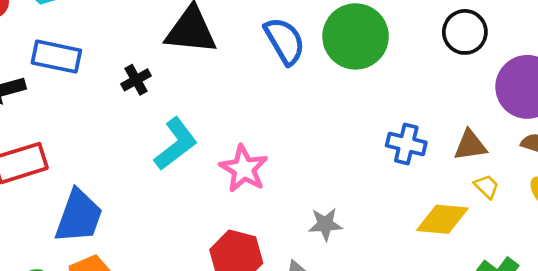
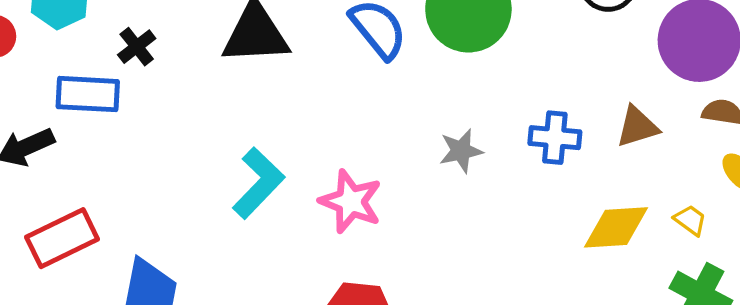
black cross: (136, 80) -> (137, 47), moved
yellow trapezoid: (487, 187) -> (690, 220), moved
gray star: (325, 224) -> (461, 151), moved

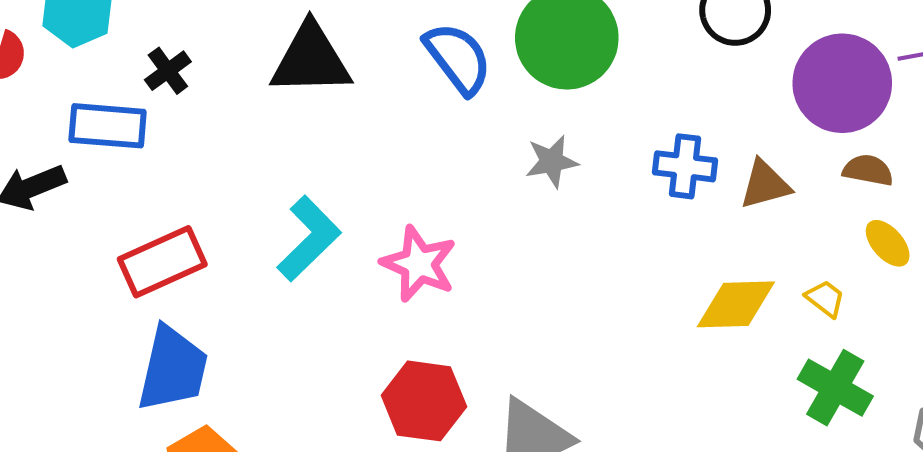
blue cross: (555, 138) -> (685, 166), moved
gray star: (461, 151) -> (552, 161), moved
red rectangle: (62, 238) -> (162, 262), moved

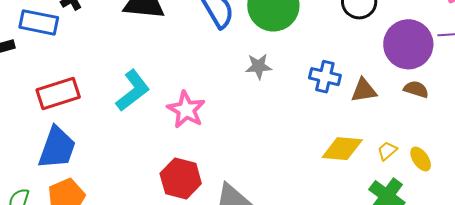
yellow ellipse: (888, 243) -> (421, 159), moved
yellow trapezoid: (825, 298) -> (387, 151), turned -85

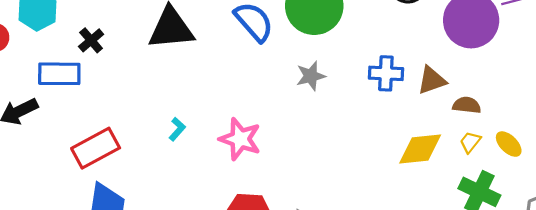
brown semicircle: (416, 89) -> (467, 105), moved
cyan L-shape: (133, 91) -> (177, 129), size x0.5

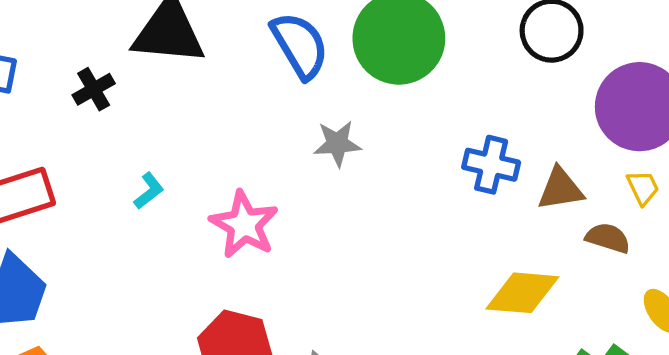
black cross: (91, 40) -> (94, 89), moved
gray star: (311, 76) -> (337, 144), moved
yellow trapezoid: (470, 142) -> (643, 187), moved, turned 105

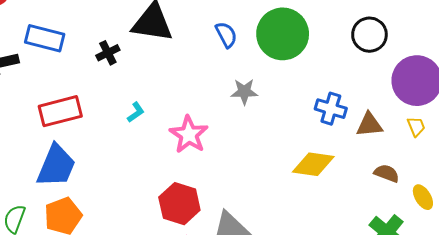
blue semicircle: (300, 45) -> (226, 35), size x0.7
brown semicircle: (608, 238) -> (387, 173), moved
yellow diamond: (522, 293) -> (313, 164), moved

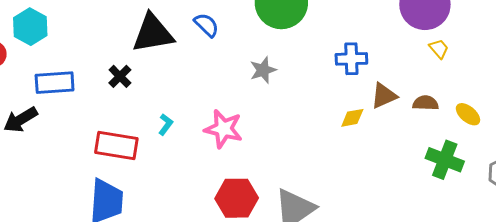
blue semicircle: (226, 35) -> (206, 25), moved
red rectangle: (60, 111) -> (116, 145), moved, turned 42
brown triangle: (369, 125) -> (384, 96), moved
yellow diamond: (313, 164) -> (352, 118), size x0.6

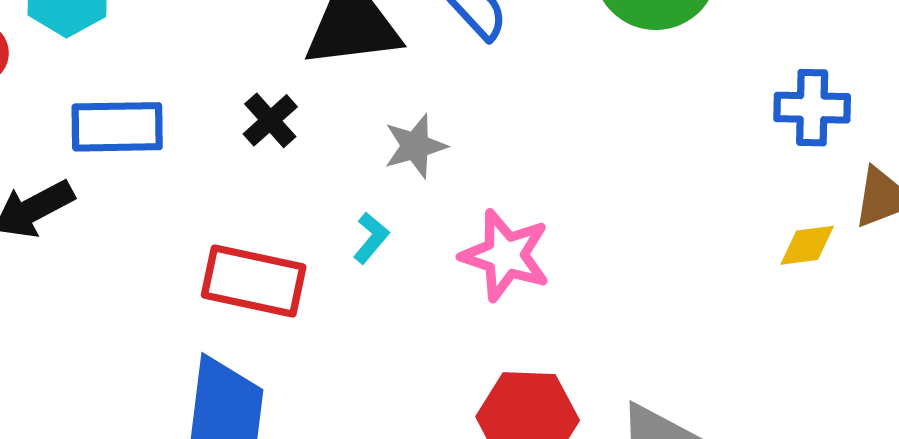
gray star: (263, 70) -> (415, 146), moved

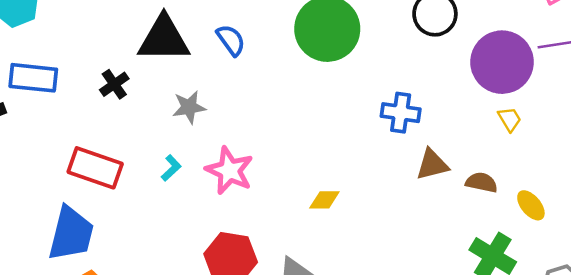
cyan L-shape: (371, 238) -> (171, 168), moved
yellow diamond: (807, 245) -> (324, 200), moved

